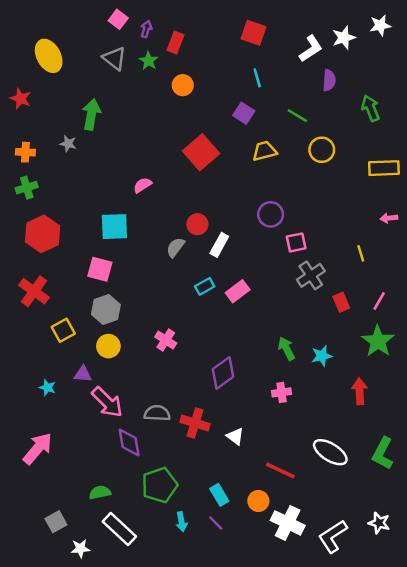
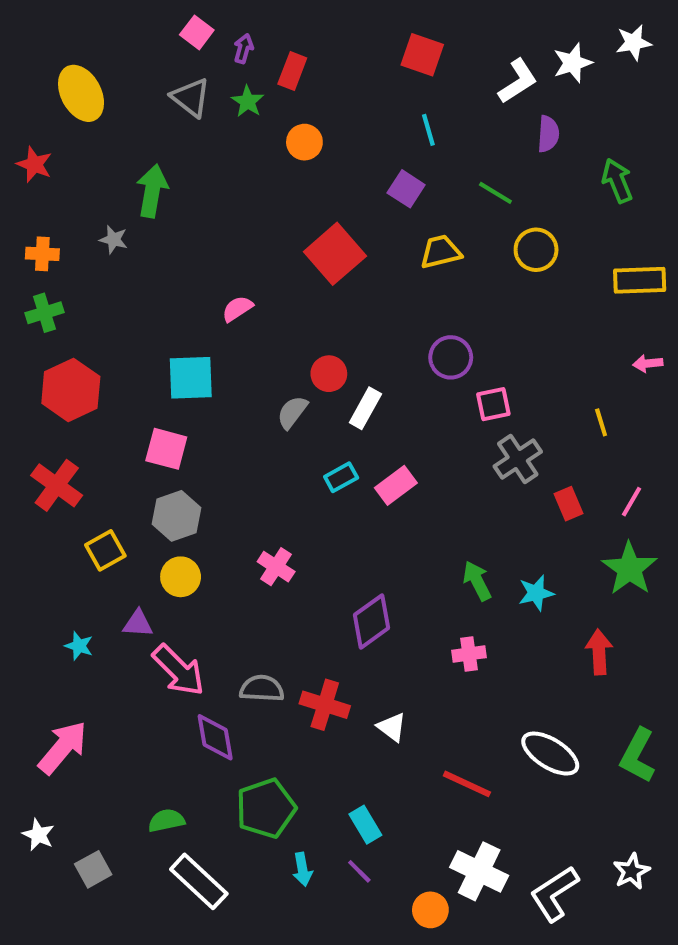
orange circle: (258, 501) -> (430, 910), moved
white star: (379, 523) -> (632, 871), turned 30
white star: (80, 549) -> (38, 835), moved, turned 30

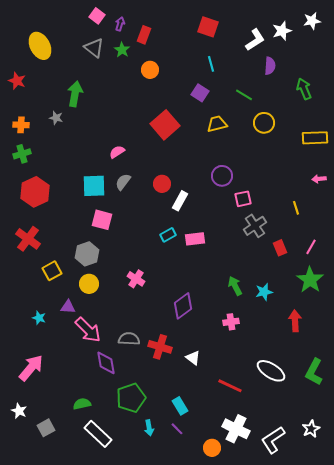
gray semicircle: (292, 412) -> (123, 182), moved
pink square: (166, 449) -> (102, 220), moved
pink rectangle: (396, 485) -> (195, 239), turned 30

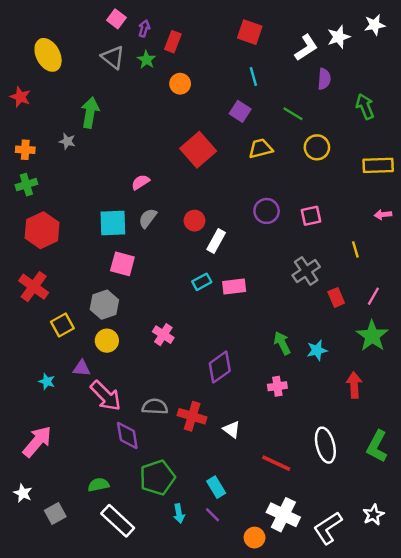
pink square: (243, 199) -> (311, 216), moved
white ellipse: (271, 371) -> (325, 445), turned 44

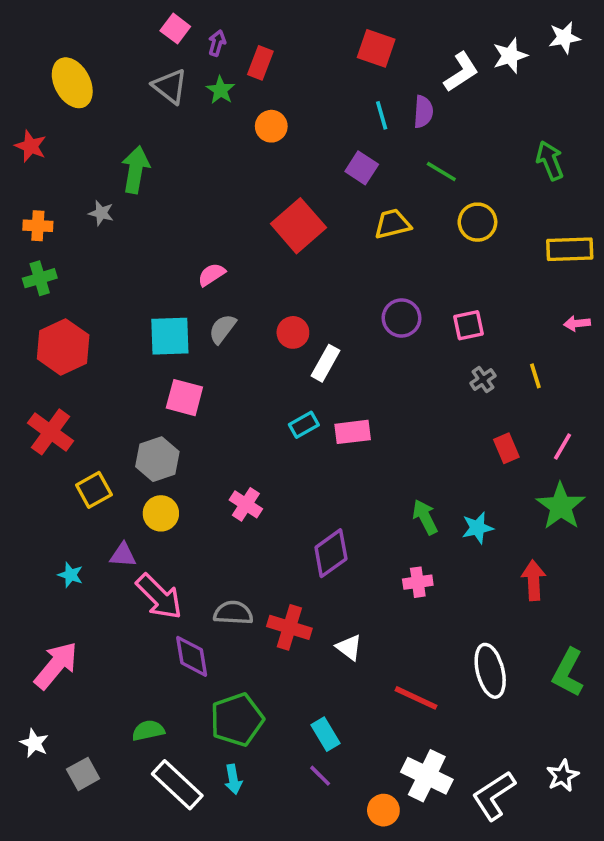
purple semicircle: (324, 79) -> (423, 112), moved
gray cross: (306, 271) -> (483, 380), moved, size x0.6
cyan arrow: (179, 514) -> (233, 779), moved

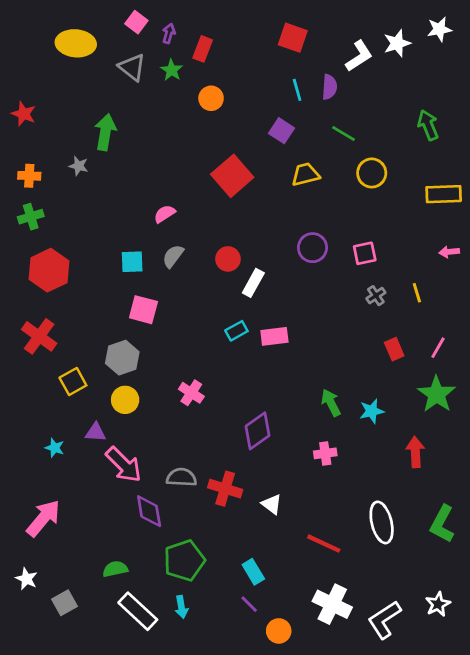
yellow ellipse: (72, 83) -> (76, 43), moved, turned -57
cyan square: (170, 336) -> (132, 262), size x0.7
orange circle: (383, 810) -> (279, 631), moved

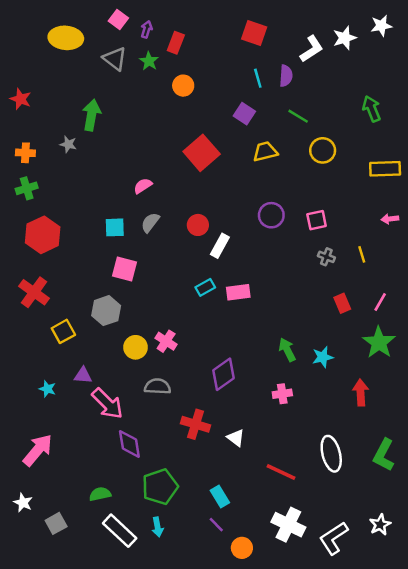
gray cross: (376, 296) -> (326, 257), turned -35
yellow circle: (125, 400) -> (136, 347), moved
gray semicircle: (181, 477) -> (158, 386), moved

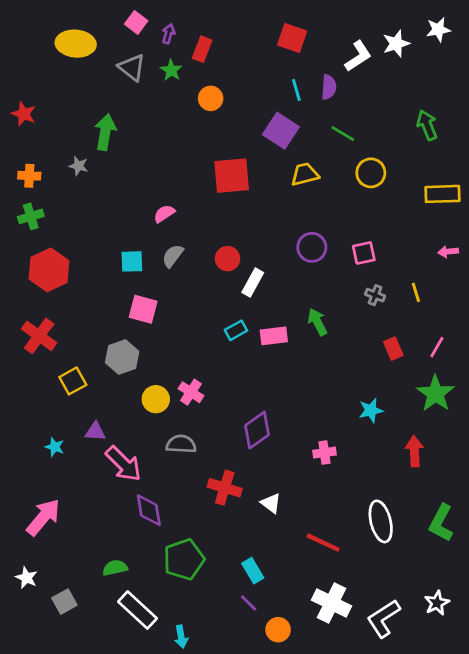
purple square: (244, 114) -> (281, 131), size x1.4
red square: (202, 153) -> (232, 176), turned 36
green arrow: (287, 350) -> (317, 322), moved
cyan arrow: (158, 527) -> (181, 637), moved

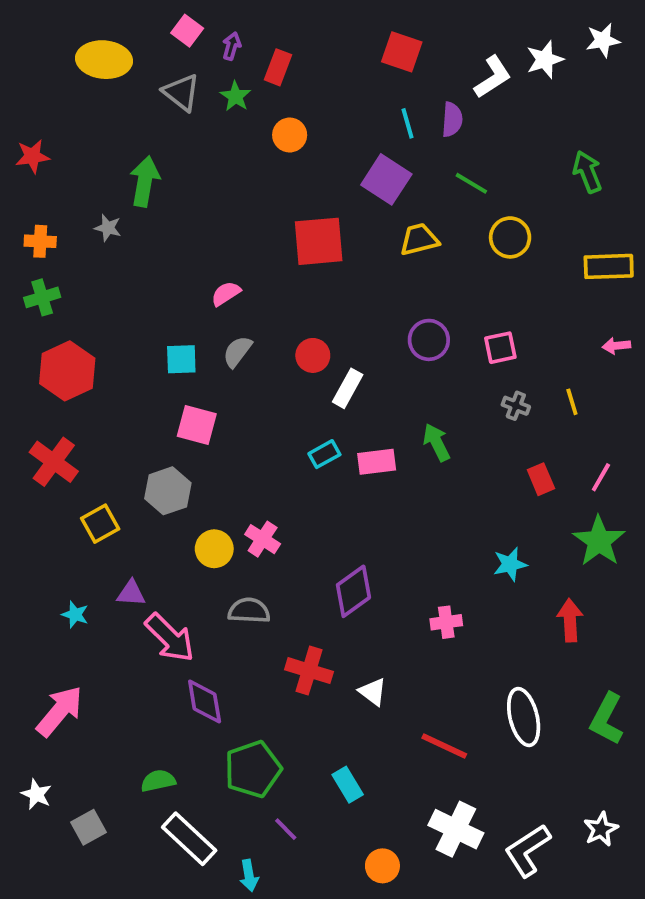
red star: (24, 114) -> (32, 156), turned -30
purple line: (249, 603) -> (286, 829), moved

